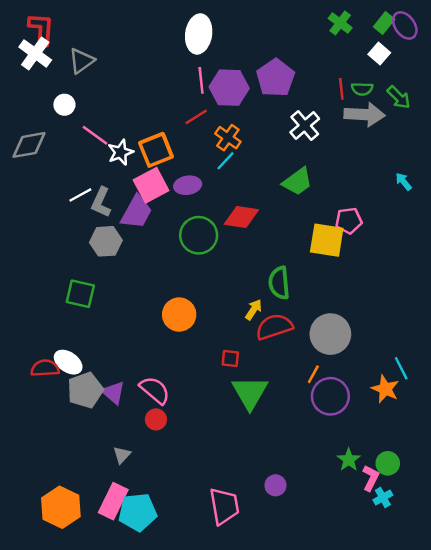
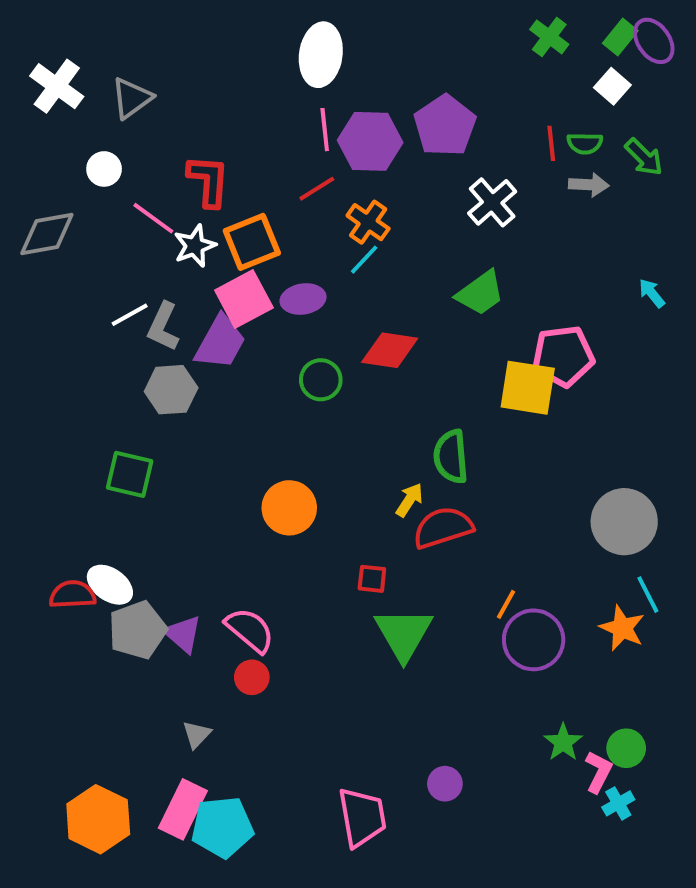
red L-shape: (41, 29) -> (208, 181), moved
gray arrow: (365, 114) -> (589, 185), size x0.6
pink pentagon: (349, 221) -> (563, 356), size x1.4
green circle: (199, 235) -> (321, 380), size x0.7
gray circle: (330, 334) -> (624, 522), moved

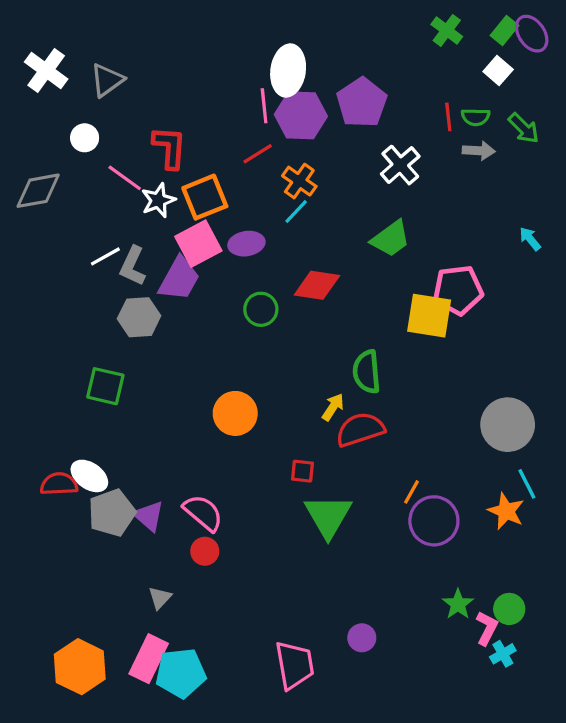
white ellipse: (321, 55) -> (288, 71), moved

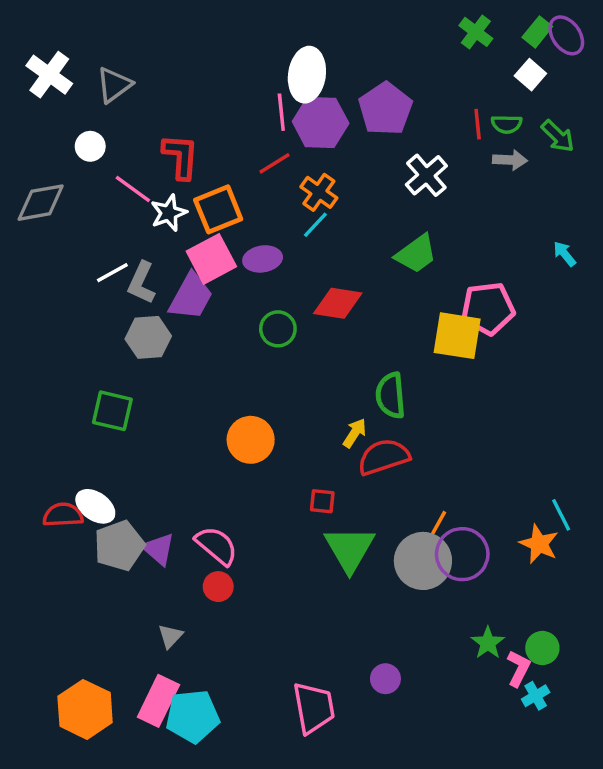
gray circle: (508, 425) -> (423, 561), moved

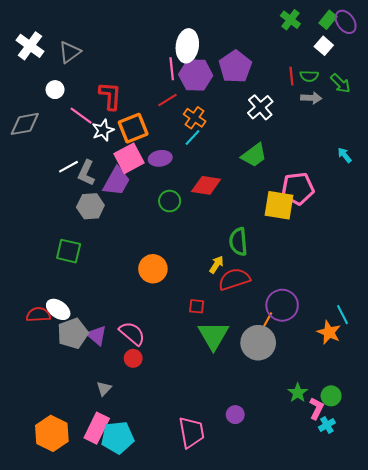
purple circle: (462, 554) -> (282, 305), moved

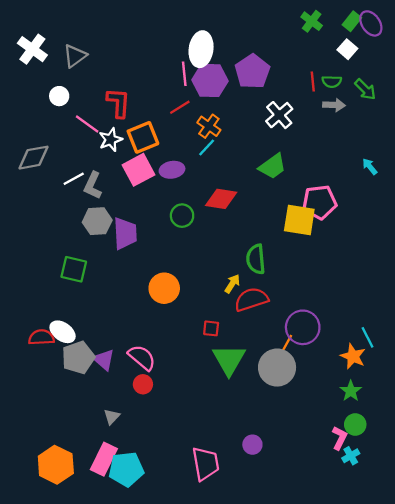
gray diamond: (25, 124) -> (33, 158), moved
purple trapezoid: (116, 181) -> (125, 233), moved, turned -32
green star: (298, 393) -> (351, 391), moved

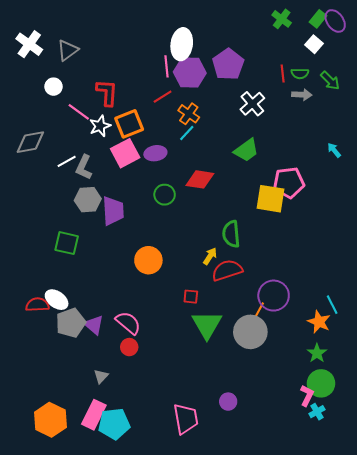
green circle: (355, 424) -> (321, 383), size x1.4

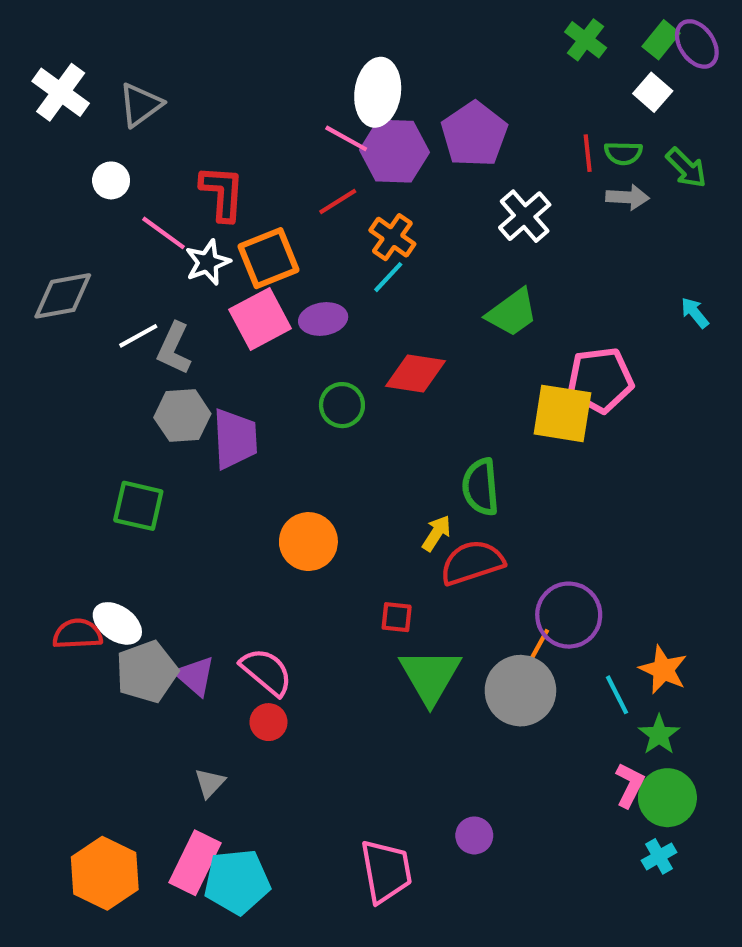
pink line: (167, 66) -> (346, 138), turned -55
cyan line: (332, 305) -> (617, 695), moved
pink L-shape: (307, 395) -> (630, 785), moved

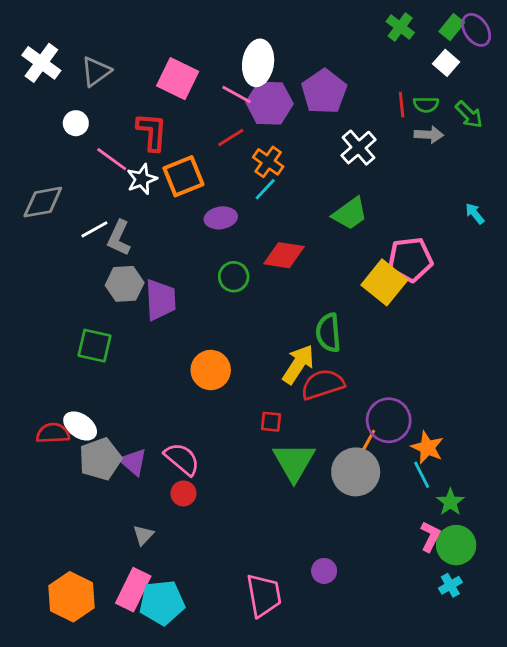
pink square: (260, 319) -> (178, 79), moved, turned -36
yellow square: (562, 413) -> (384, 282), turned 30
yellow arrow: (436, 533) -> (298, 364), size x1.6
orange star: (663, 670) -> (427, 448), moved

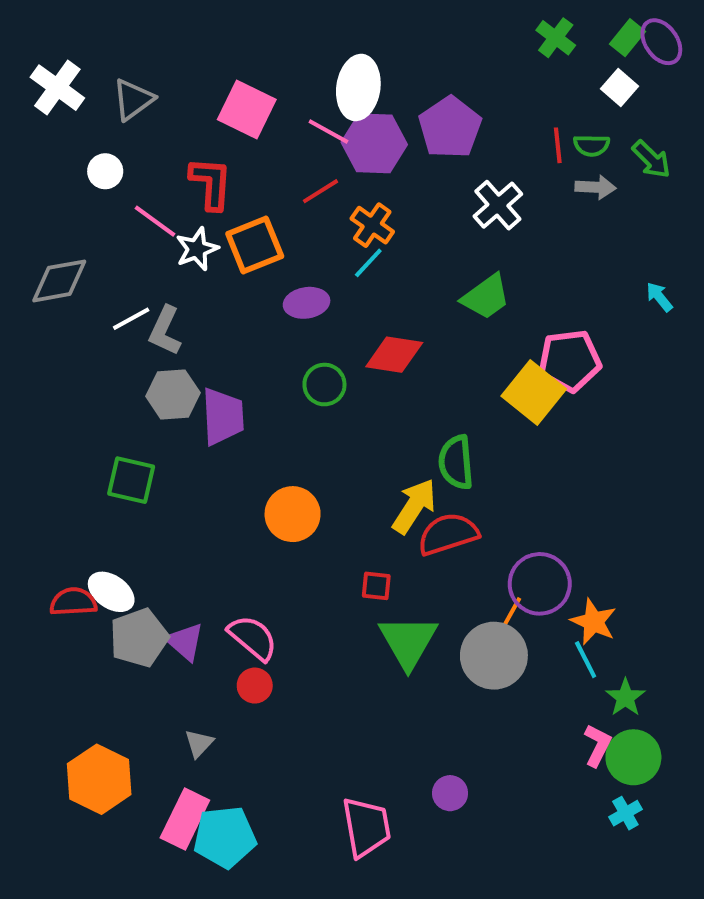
orange hexagon: (72, 597) -> (99, 779), moved

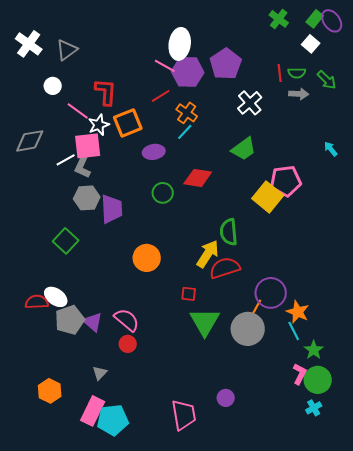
pink square: (247, 109) -> (88, 146), moved, turned -32
green square: (131, 480) -> (66, 241), turned 30
orange hexagon: (99, 779) -> (50, 391), size x0.7

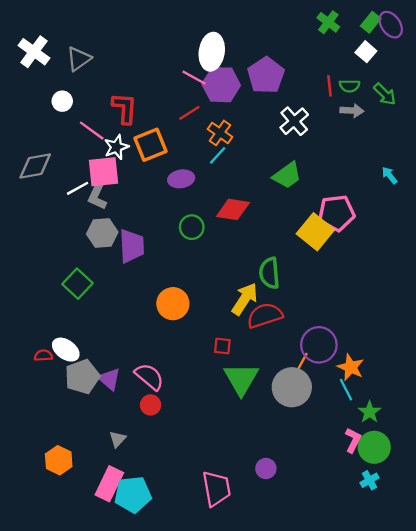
red semicircle: (37, 302) -> (43, 355), size x0.7

